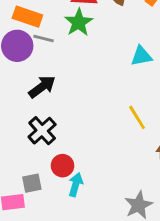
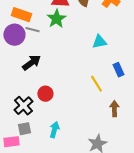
black cross: (42, 131) -> (23, 106), moved
red circle: (63, 166) -> (45, 94), moved

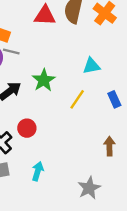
green star: (56, 19) -> (44, 80), moved
yellow line: (96, 84) -> (77, 99), moved, turned 66

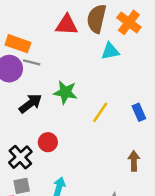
cyan triangle: (92, 66) -> (110, 51), moved
green star: (44, 80) -> (65, 92), turned -30

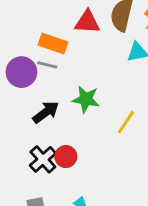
orange rectangle: (18, 44) -> (53, 43), moved
black cross: (20, 157) -> (43, 159), moved

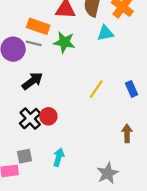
green star: (86, 99) -> (64, 42), moved

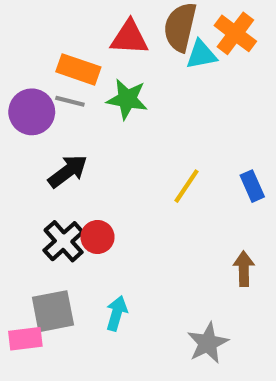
cyan triangle: (105, 33) -> (201, 55), moved
gray square: (24, 156) -> (53, 311), size x1.5

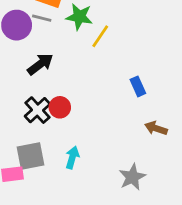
yellow line: (187, 186) -> (100, 36), moved
blue rectangle: (252, 186) -> (138, 86), moved
brown arrow: (244, 269) -> (156, 128), turned -70

